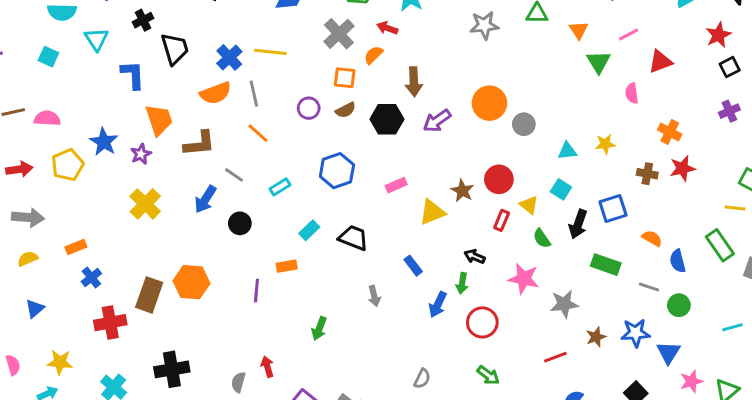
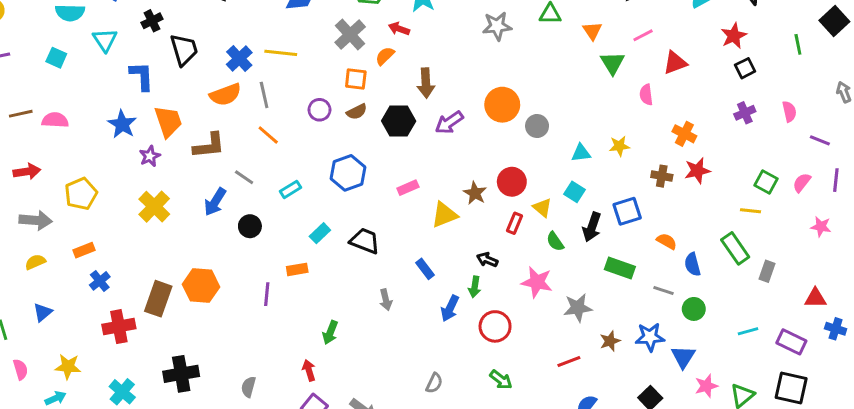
blue star: (104, 142) -> (122, 124), moved
yellow pentagon: (68, 165) -> (81, 194), moved
red arrow: (267, 367) -> (309, 370), moved

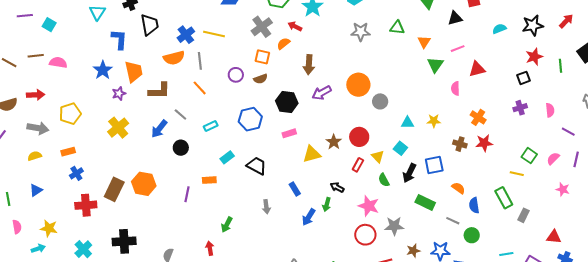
red star: (734, 36) -> (534, 57), moved
cyan square: (56, 58) -> (49, 25), moved
black hexagon: (399, 121) -> (287, 102), moved
red circle: (495, 326) -> (365, 235), moved

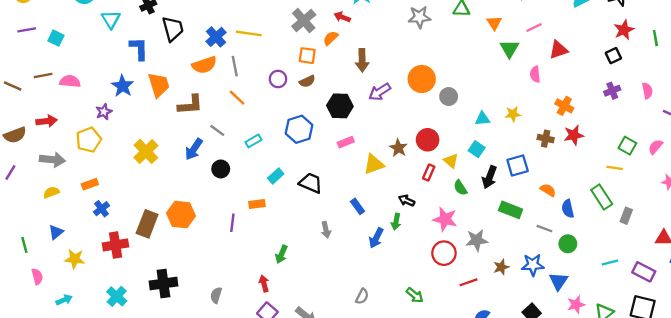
purple star: (119, 93) -> (104, 112), moved
yellow star: (49, 228) -> (75, 259), moved

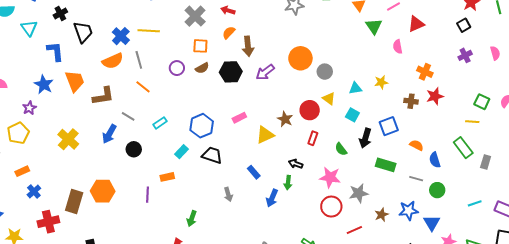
orange semicircle: (331, 38) -> (229, 33), moved
black hexagon: (340, 106) -> (231, 72), moved
blue hexagon: (299, 129) -> (202, 126), moved
yellow triangle: (451, 161) -> (329, 99), moved

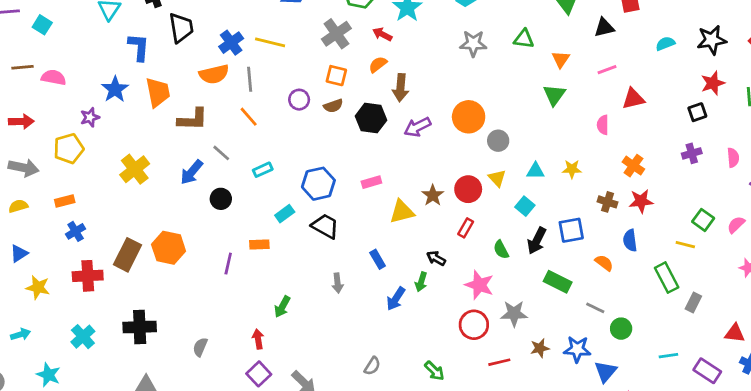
green triangle: (374, 26) -> (554, 95), moved
blue semicircle: (435, 160) -> (630, 240), moved

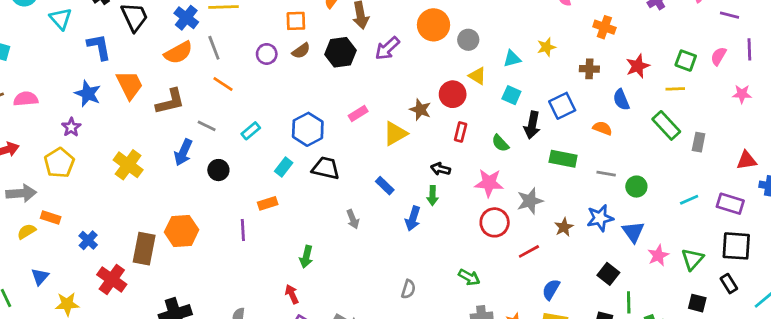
orange rectangle: (65, 201) -> (51, 217), moved, turned 48
red star: (641, 201) -> (638, 66), moved
red cross: (88, 276) -> (112, 279), turned -36

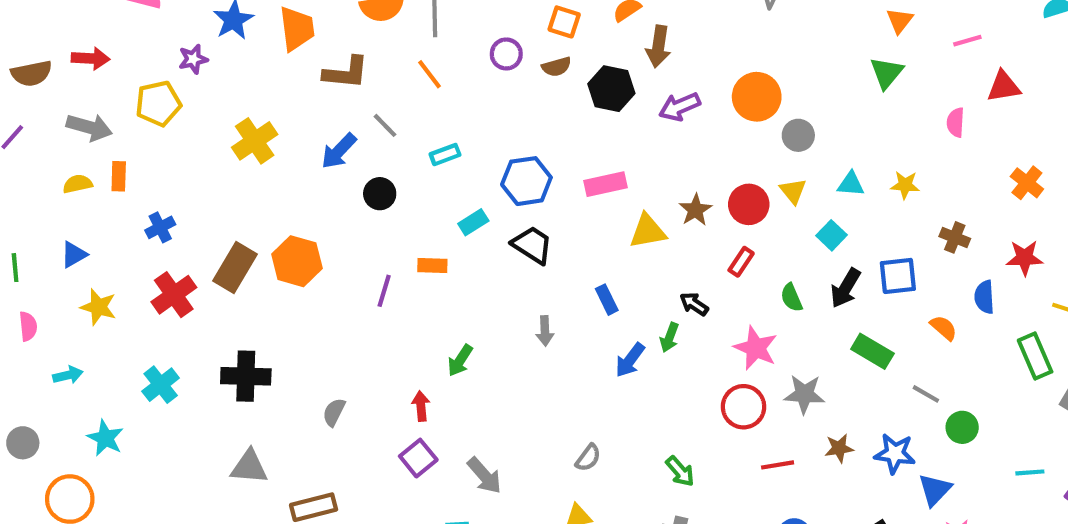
orange cross: (604, 27) -> (1027, 183), moved
pink rectangle: (358, 113) -> (606, 184), size x1.4
orange rectangle: (51, 217) -> (119, 176), turned 54

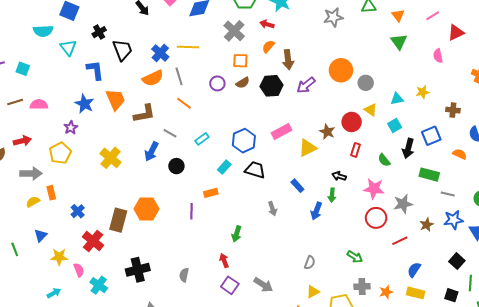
cyan square: (831, 235) -> (395, 125), turned 32
pink semicircle: (28, 326) -> (79, 270), moved
gray line: (926, 394) -> (448, 194), moved

